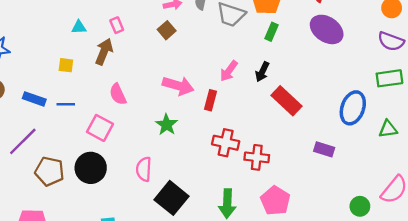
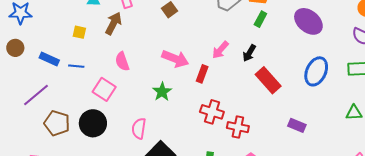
blue ellipse: (353, 108) -> (316, 71), moved

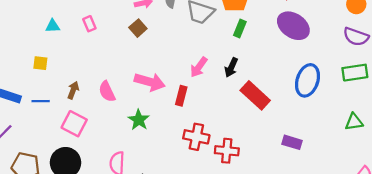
brown arrow: (113, 23) -> (73, 90), moved, size x0.7
pink semicircle: (122, 61) -> (107, 91), moved

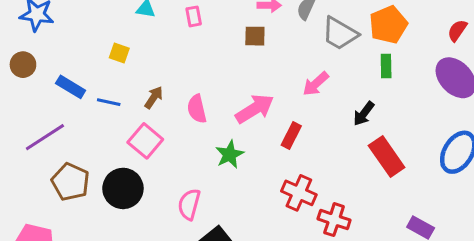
brown square: (138, 28) -> (255, 36), turned 30
green rectangle: (240, 29) -> (386, 66), turned -36
pink arrow: (199, 67) -> (316, 84), moved
pink arrow: (150, 82) -> (255, 109), turned -60

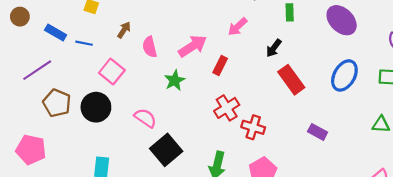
brown arrow: (154, 97) -> (124, 30), moved
red cross: (299, 193) -> (227, 108), turned 35
pink semicircle: (189, 204) -> (145, 118), turned 110

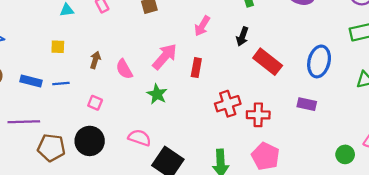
purple line: (37, 70) -> (24, 122), turned 48
pink square: (112, 71) -> (95, 103), size x0.6
blue ellipse: (344, 75) -> (319, 61), moved
red cross: (227, 108) -> (228, 104), moved, turned 30
red cross: (253, 127) -> (258, 115), moved

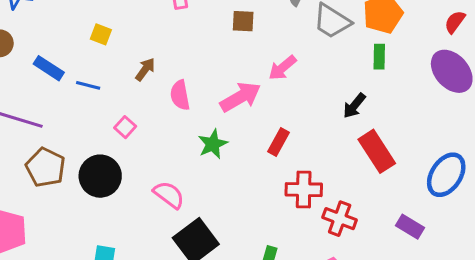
pink arrow: (202, 26) -> (282, 68), moved
red rectangle: (196, 68) -> (279, 142), moved

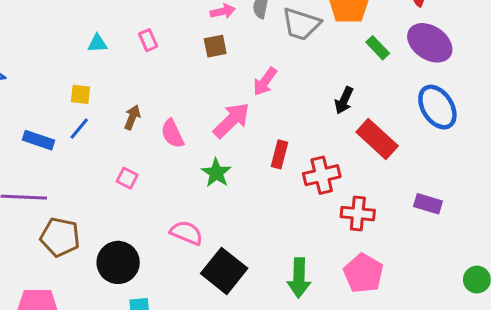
green rectangle: (379, 57) -> (378, 48), moved, turned -30
blue line: (88, 85) -> (79, 129), moved, turned -50
blue ellipse: (446, 175) -> (437, 107), moved, turned -51
black circle: (100, 176) -> (118, 262), moved
red cross: (304, 190) -> (322, 175), moved

